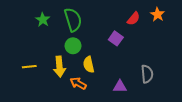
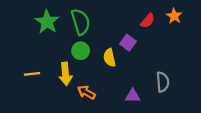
green star: (43, 20) -> (47, 22), size x1.5
yellow semicircle: (89, 65) -> (109, 58), moved

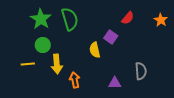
orange star: (174, 16) -> (161, 20), moved
green circle: (81, 51) -> (43, 45), moved
orange arrow: (86, 92) -> (75, 80), turned 49

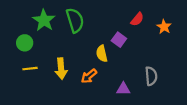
orange star: (161, 20) -> (164, 27), moved
green circle: (43, 45) -> (25, 43), moved
orange arrow: (75, 80) -> (89, 76), moved, turned -119

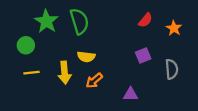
purple square: (119, 40) -> (143, 56), moved, turned 32
yellow semicircle: (102, 54) -> (86, 57), moved, turned -70
gray semicircle: (151, 76) -> (172, 69), moved

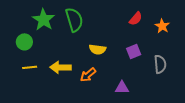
yellow semicircle: (86, 57) -> (98, 49), moved
yellow arrow: (65, 73) -> (60, 67), turned 96

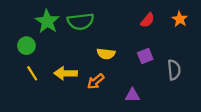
green semicircle: (74, 20) -> (81, 21), turned 100
orange star: (162, 26) -> (180, 19), moved
yellow line: (30, 67) -> (32, 73), turned 64

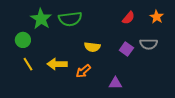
purple square: (145, 56) -> (126, 49), turned -32
gray semicircle: (174, 70) -> (149, 44), moved, turned 96

